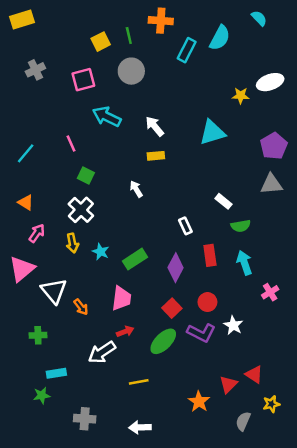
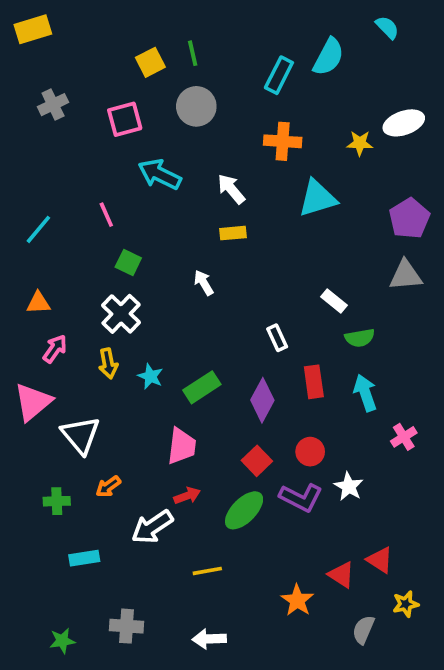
orange cross: (161, 21) -> (283, 141), moved
orange triangle: (26, 202) -> (38, 303), turned -35
orange arrow: (81, 307) -> (108, 486), moved, turned 91
red triangle: (228, 384) -> (341, 575), turned -42
green star: (42, 395) -> (62, 641), moved

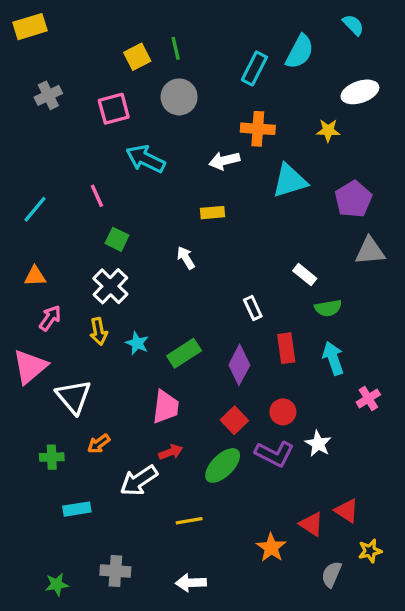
white ellipse: (404, 123) -> (360, 92), moved
white arrow: (231, 189) -> (224, 161), moved, turned -64
purple pentagon: (409, 218) -> (353, 199), moved

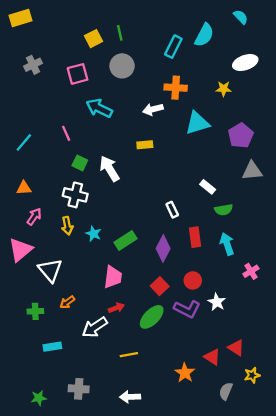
white arrow: (186, 258) -> (109, 169), moved, size x1.6
white cross: (110, 286) -> (75, 195), turned -30

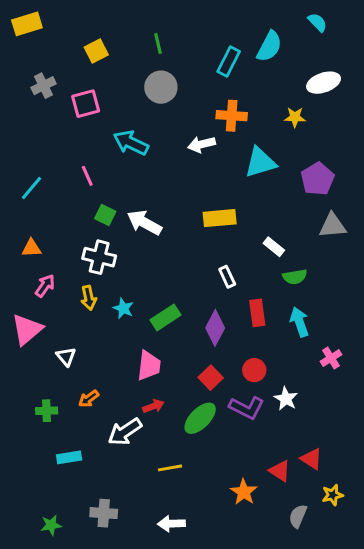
yellow square: (94, 39) -> (96, 51), moved
pink square: (78, 74) -> (86, 104), moved
yellow rectangle: (145, 145) -> (220, 218), moved, size x1.5
white arrow: (109, 169) -> (144, 223), turned -30
white triangle: (50, 270) -> (66, 357), size x0.6

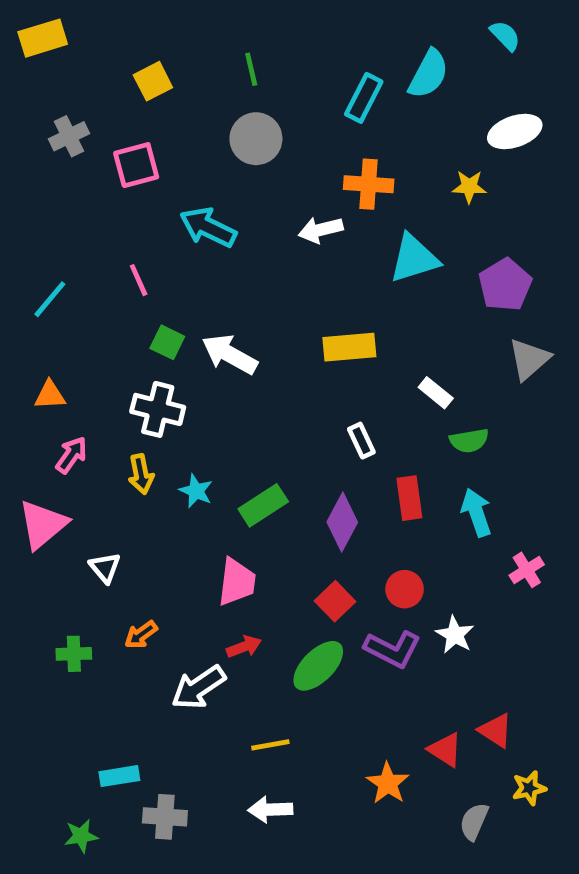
gray triangle: (333, 226) -> (529, 359), turned -36
cyan rectangle: (69, 457) -> (119, 776), moved
white arrow: (171, 524) -> (270, 810), moved

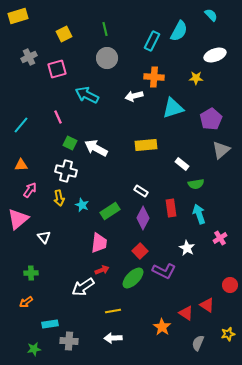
white rectangle: (361, 441) -> (141, 191), moved, turned -32
red circle: (405, 589) -> (230, 285), moved
orange arrow: (141, 635) -> (26, 302), moved
white star: (455, 635) -> (187, 248), moved
yellow star: (529, 788) -> (228, 334), moved

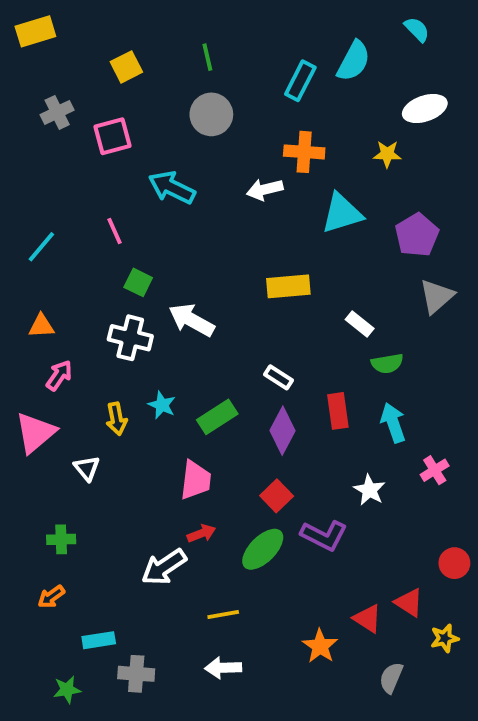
white arrow: (96, 148) -> (192, 320), moved
yellow arrow: (59, 198) -> (116, 419), moved
yellow star: (228, 334) -> (445, 638), moved

